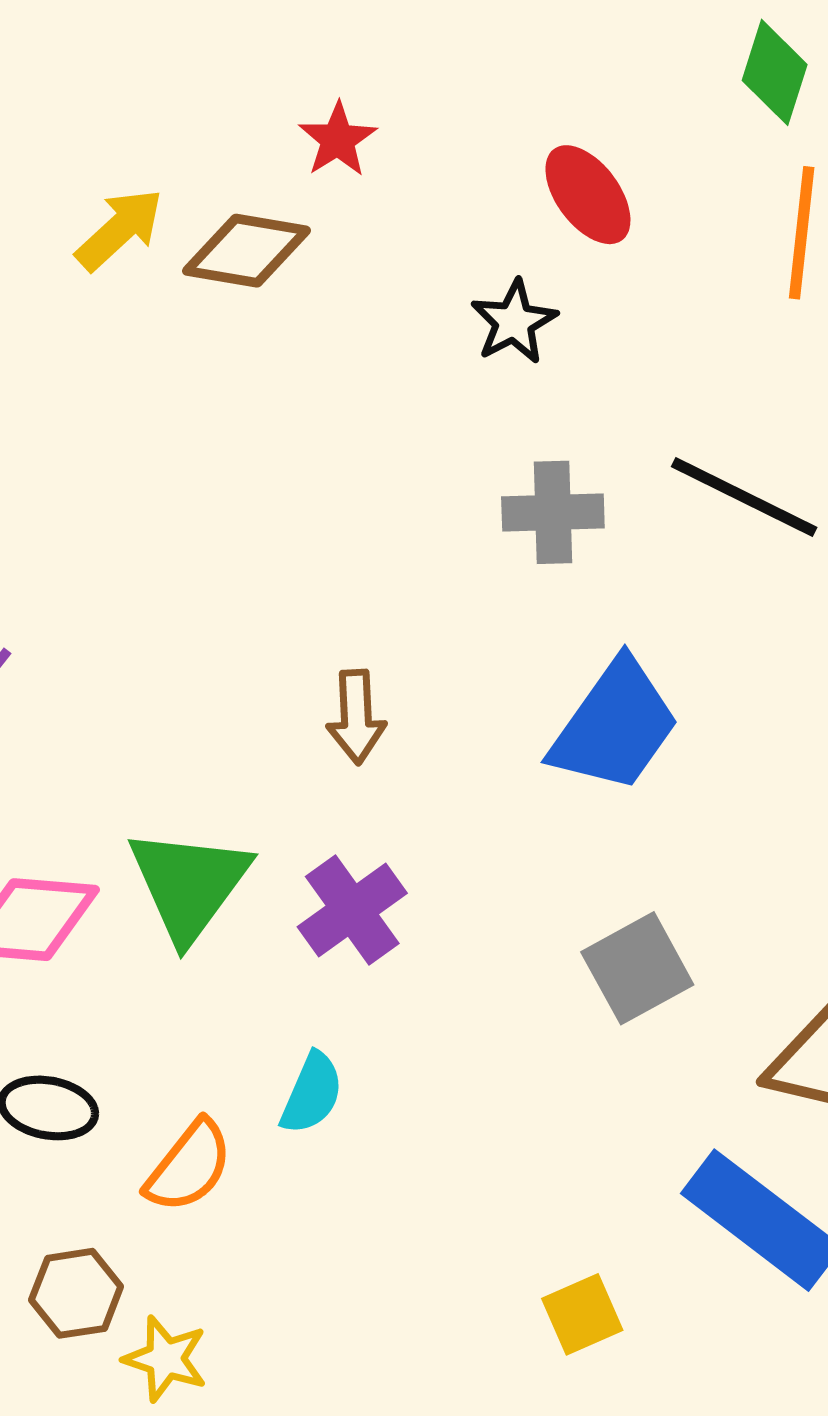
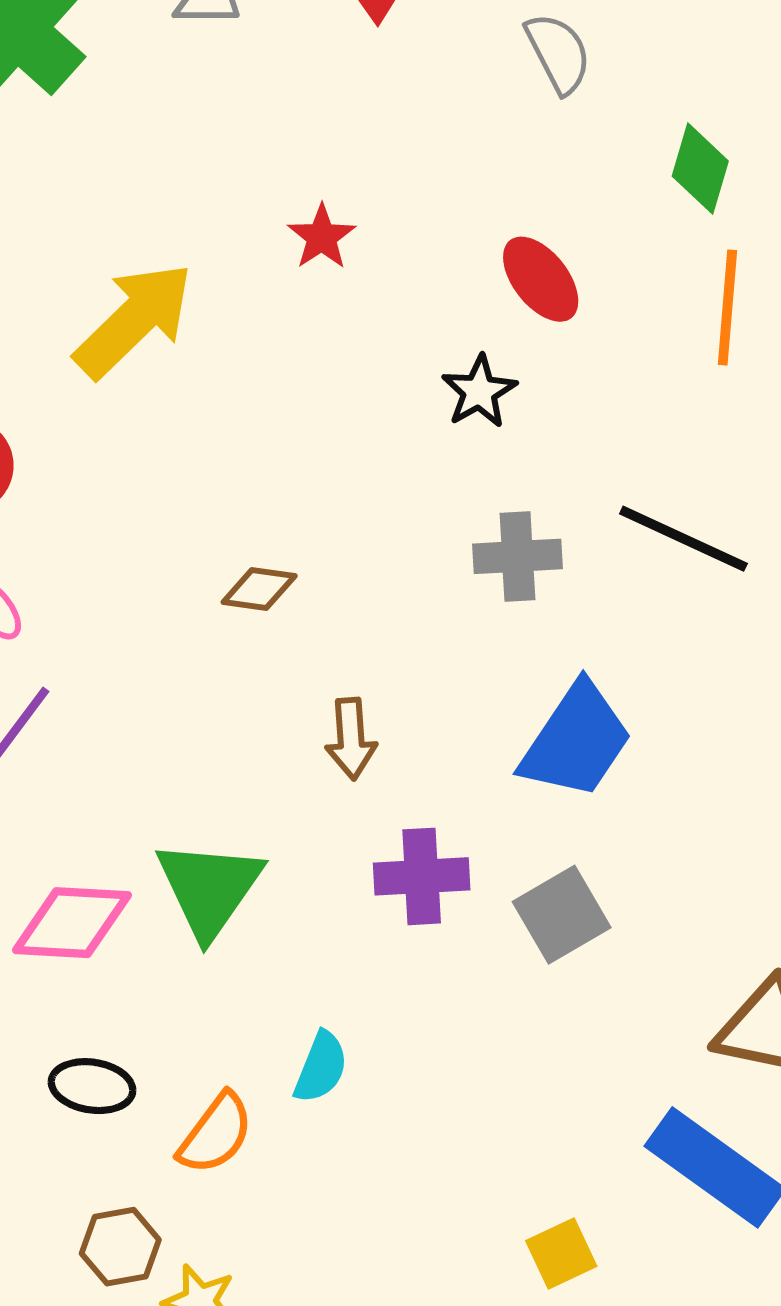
yellow arrow: (119, 229) -> (134, 320), size x1.6
brown diamond: (247, 251) -> (259, 589), moved, size x0.7
purple cross: (352, 910) -> (422, 876), moved, turned 34
gray square: (637, 968) -> (562, 915), moved

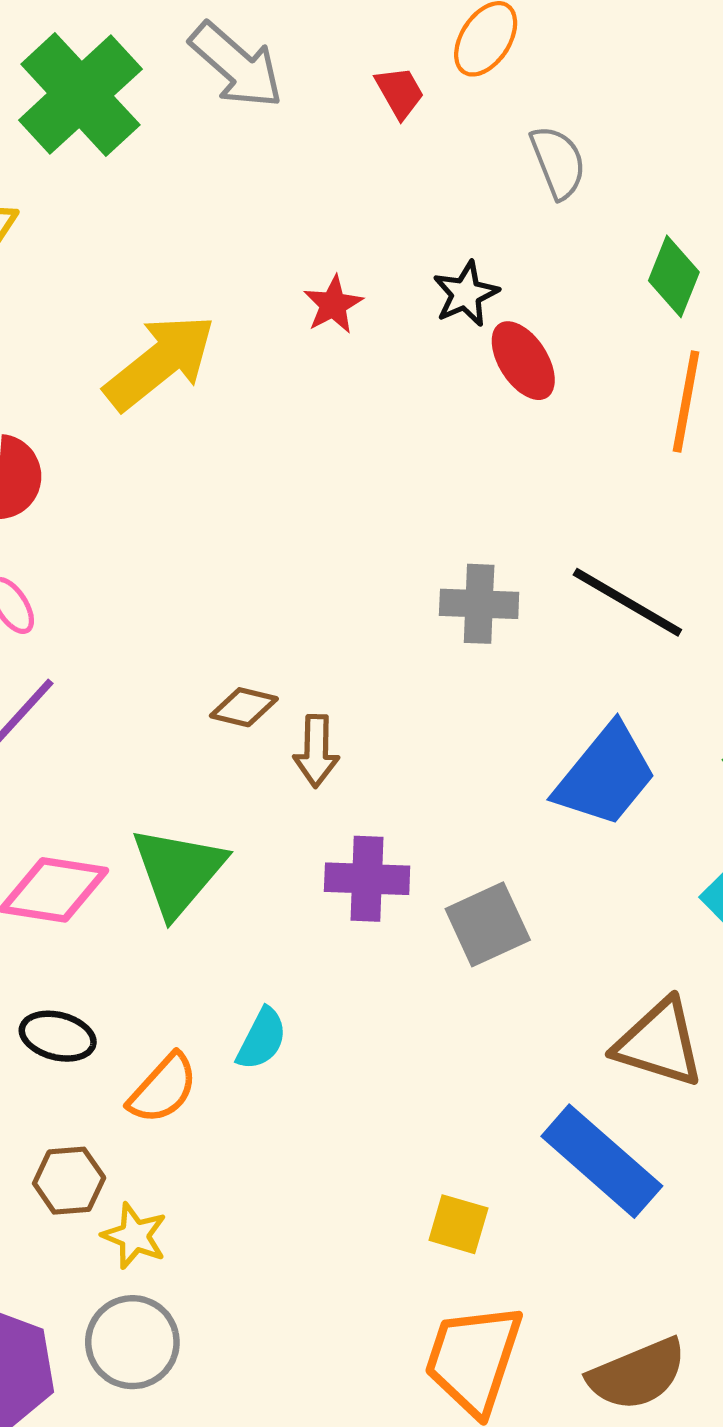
black star: (479, 392) -> (466, 294), moved
brown diamond: (259, 589) -> (244, 707), moved
blue trapezoid: (576, 741) -> (605, 775), moved
yellow square: (561, 1254) -> (458, 1224), turned 36

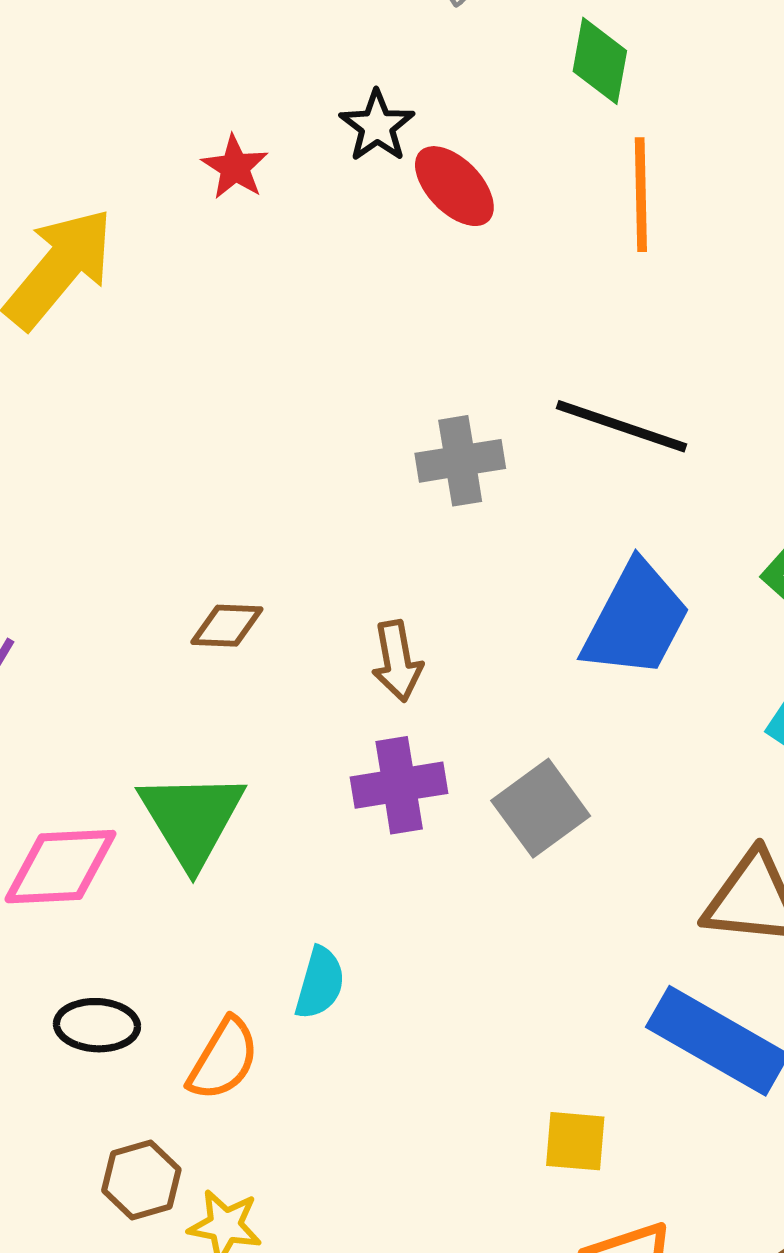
brown arrow: (316, 751) -> (397, 661), moved

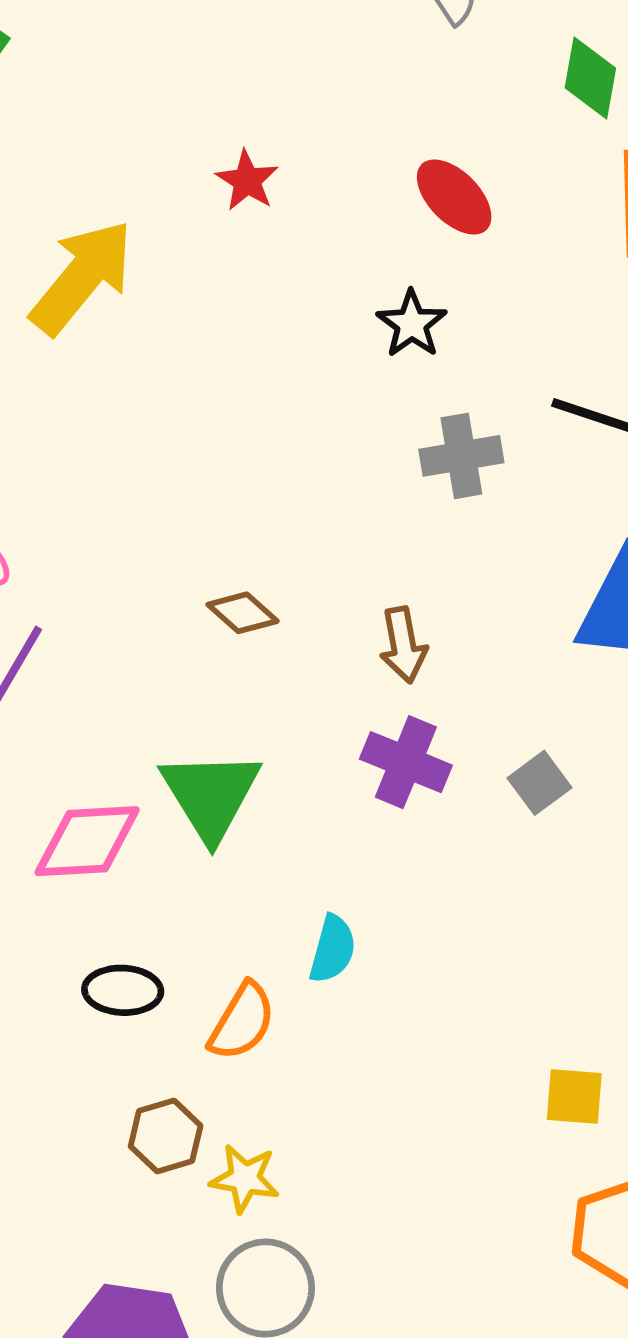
black star: (377, 126) -> (412, 324), moved
brown diamond: (227, 626) -> (243, 613), turned 40
purple cross: (399, 785) -> (406, 762), turned 32
gray square: (541, 808) -> (540, 783), size x0.7

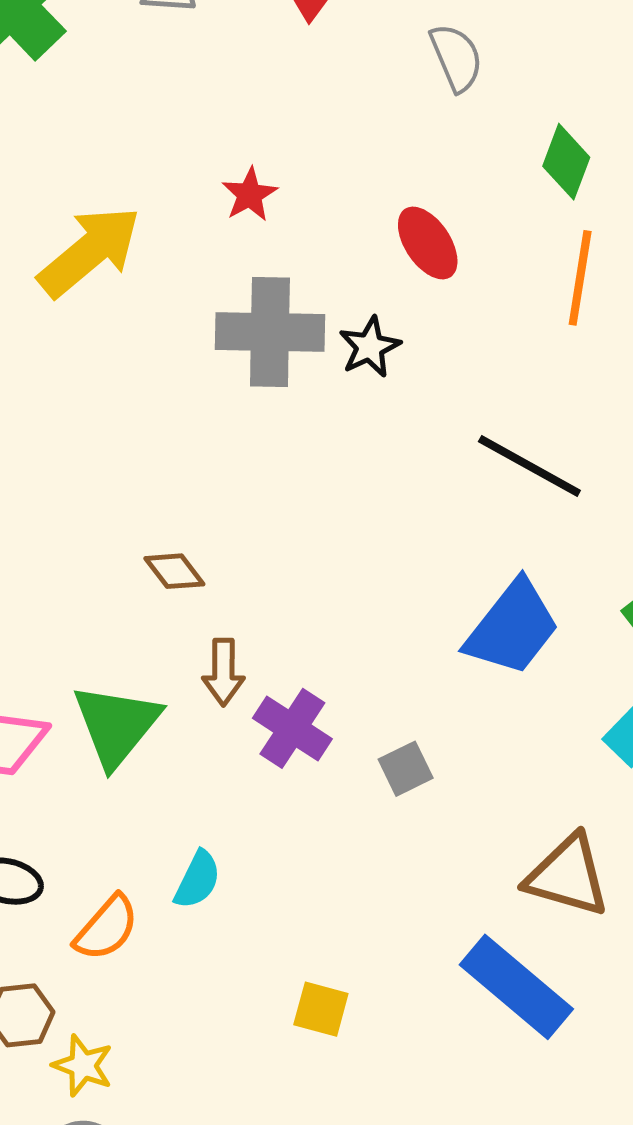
gray cross: (461, 456) -> (270, 332), moved, size x1.5
brown arrow: (403, 645) -> (223, 672), moved
yellow square: (574, 1097) -> (321, 1009), moved

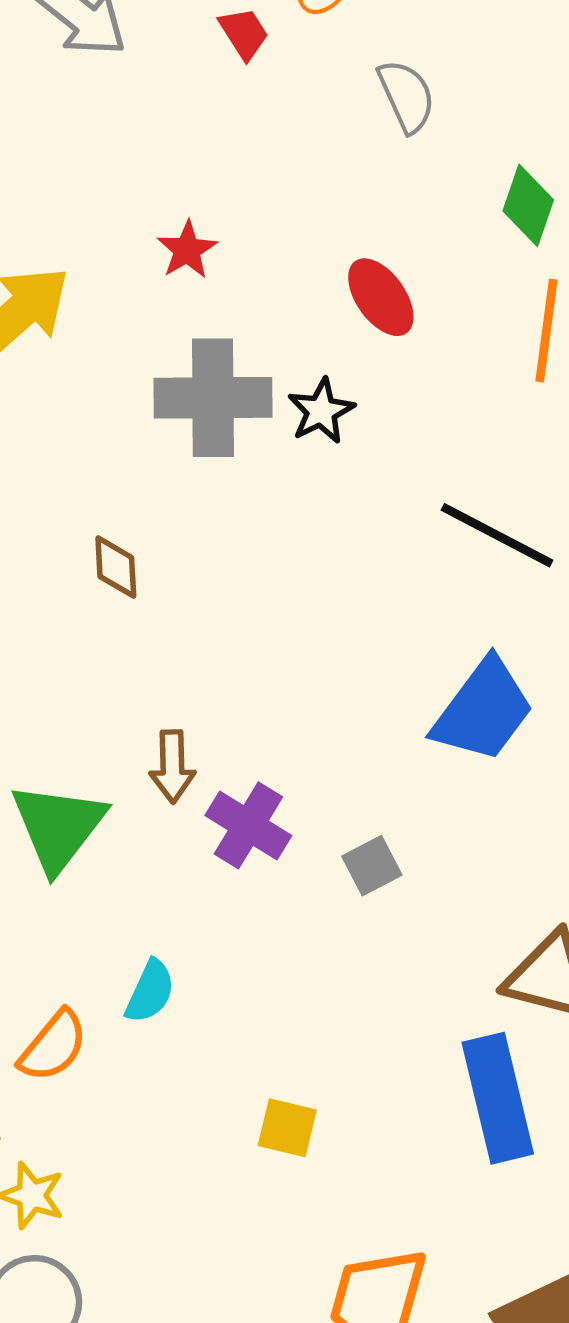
brown diamond: (174, 571) -> (116, 567), moved, turned 36
blue rectangle: (516, 987) -> (498, 1098), turned 38

